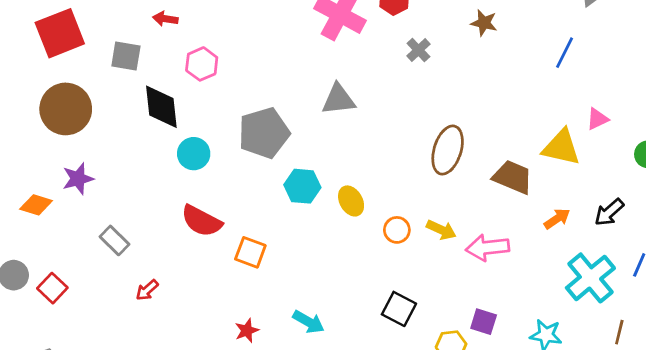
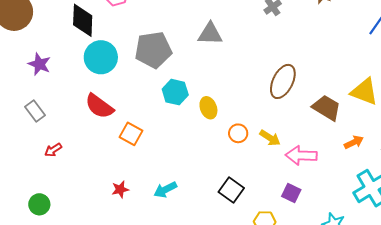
cyan circle: (194, 154) -> (101, 57), size x1.4
purple star: (78, 179) -> (39, 64), moved, turned 30
cyan arrow: (308, 322) -> (165, 190), turned 115
purple square: (484, 322) -> (291, 193), moved

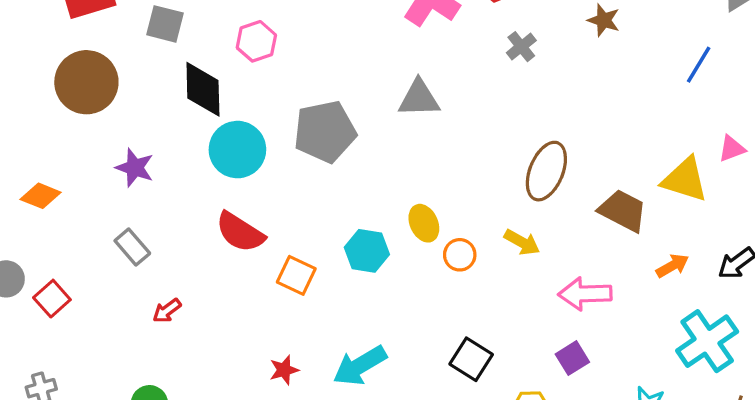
cyan hexagon: (175, 92) -> (367, 251), moved
orange circle: (238, 133) -> (460, 255), moved
yellow arrow: (270, 138) -> (522, 242), moved
cyan arrow: (165, 190) -> (360, 366), size x1.4
purple square: (291, 193) -> (572, 358), turned 36

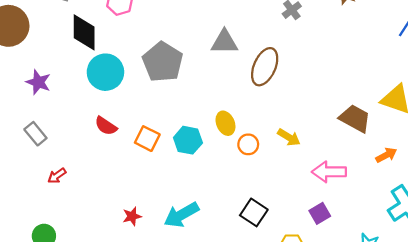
gray pentagon: (325, 132) -> (163, 62), turned -30
brown ellipse: (546, 171) -> (265, 67), moved
red semicircle: (240, 232) -> (106, 126), size x0.7
orange square: (296, 275) -> (147, 139), moved

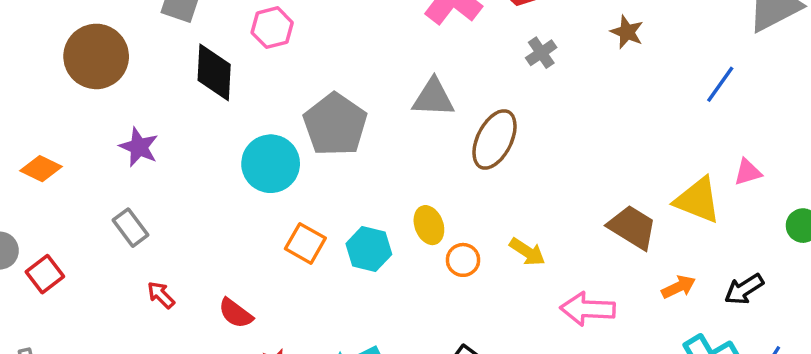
cyan circle: (105, 72) -> (271, 164), moved
red semicircle: (106, 126) -> (236, 313), moved
red arrow: (57, 176) -> (161, 295), turned 78

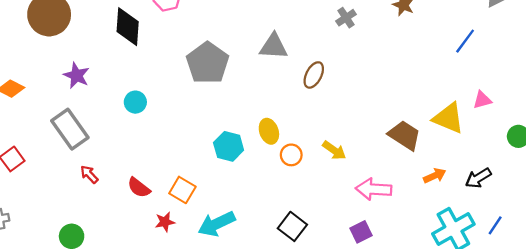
brown ellipse: (495, 139) -> (314, 75), size x0.7
cyan circle: (271, 164) -> (135, 102), moved, size x0.6
gray rectangle: (130, 228) -> (70, 129), size x1.6
orange square: (305, 243) -> (182, 190), moved

